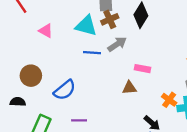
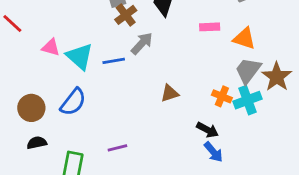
cyan triangle: (86, 26) -> (80, 56), moved, turned 40
pink rectangle: (143, 69) -> (210, 27), moved
brown circle: (31, 76) -> (31, 108), moved
blue semicircle: (65, 90) -> (73, 102), moved

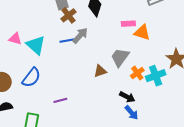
orange triangle: (244, 38) -> (142, 33), moved
blue line: (114, 61) -> (68, 41), moved
gray trapezoid: (248, 71) -> (120, 57), moved
orange cross: (222, 96) -> (137, 73), turned 32
purple line: (117, 148) -> (60, 100), moved

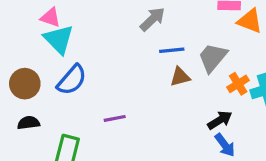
blue line: (68, 41) -> (172, 50), moved
cyan triangle: (36, 45) -> (59, 39), moved
black arrow: (127, 97) -> (220, 120), turned -63

